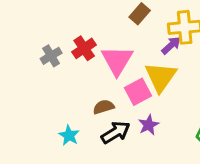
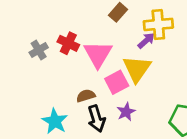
red cross: (84, 48) -> (68, 43), turned -30
black arrow: (116, 132) -> (96, 119), turned 105
cyan star: (69, 135) -> (55, 121), size x1.4

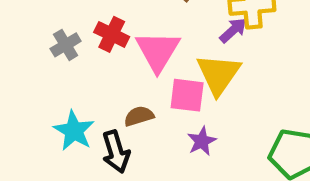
pink square: (117, 82) -> (187, 95), turned 35
black arrow: (96, 119) -> (116, 152), moved
cyan star: (55, 121) -> (74, 131), moved

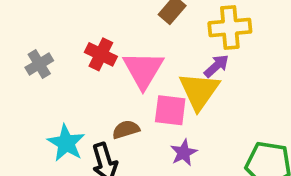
purple arrow: (233, 30) -> (216, 66), moved
gray cross: (66, 45) -> (39, 64), moved

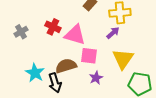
pink triangle: (143, 70) -> (75, 35), turned -45
yellow triangle: (199, 91) -> (123, 59), moved
brown semicircle: (126, 130) -> (66, 66), size x1.5

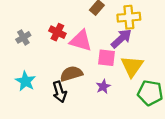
purple arrow: (113, 33) -> (121, 39), size x1.5
pink square: (89, 56) -> (106, 58), moved
cyan star: (35, 73) -> (25, 81), moved

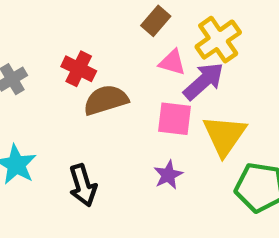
yellow cross: (129, 17) -> (218, 40), turned -30
pink triangle: (81, 41) -> (172, 62), moved, size x0.6
brown semicircle: (71, 74) -> (106, 100), moved

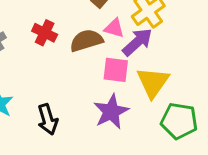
brown semicircle: (106, 100) -> (86, 40), moved
purple star: (168, 175) -> (111, 112), size x1.6

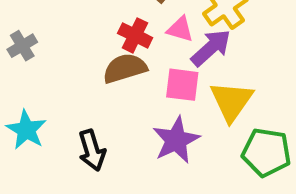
red cross: (45, 33) -> (135, 35), moved
brown semicircle: (86, 40) -> (125, 68), moved

